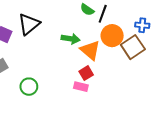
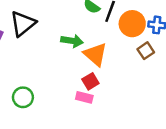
orange circle: (112, 36) -> (132, 24), moved
brown square: (133, 47) -> (146, 51), size x0.6

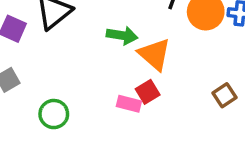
brown square: (146, 51) -> (224, 95), moved
pink rectangle: (84, 97) -> (129, 104), moved

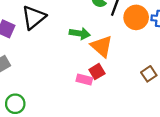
green circle: (54, 114) -> (15, 104), moved

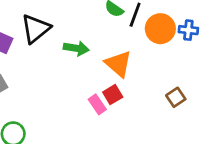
green arrow: (80, 34) -> (76, 48), moved
pink rectangle: (84, 80) -> (97, 104), turned 42

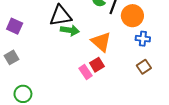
black triangle: (36, 29) -> (60, 16), moved, turned 30
blue cross: (188, 30) -> (143, 39), moved

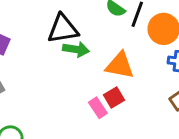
orange triangle: (101, 42) -> (120, 65), turned -30

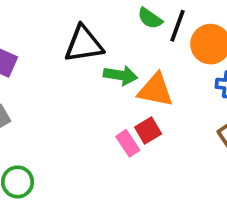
green arrow: (76, 49) -> (120, 75), moved

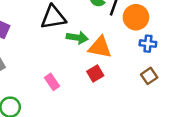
pink rectangle: (128, 143) -> (52, 82), moved

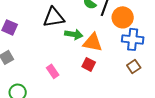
blue cross: (148, 44) -> (133, 39), size x1.5
red square: (95, 74) -> (89, 64), turned -32

